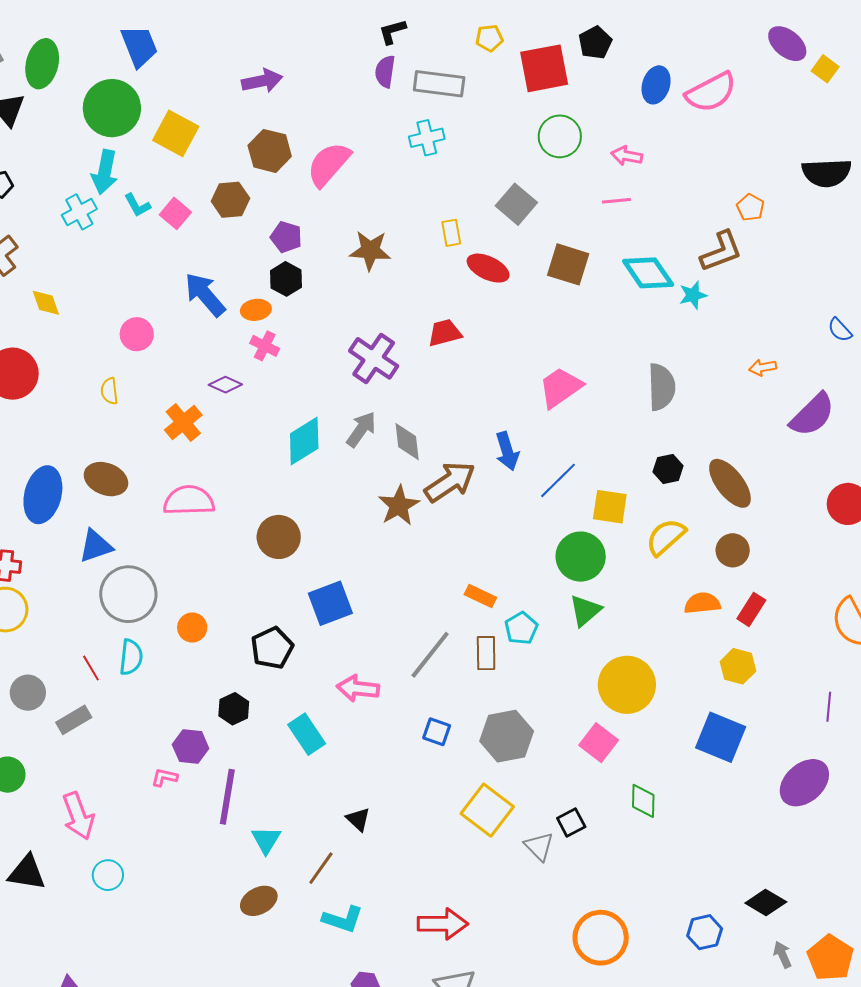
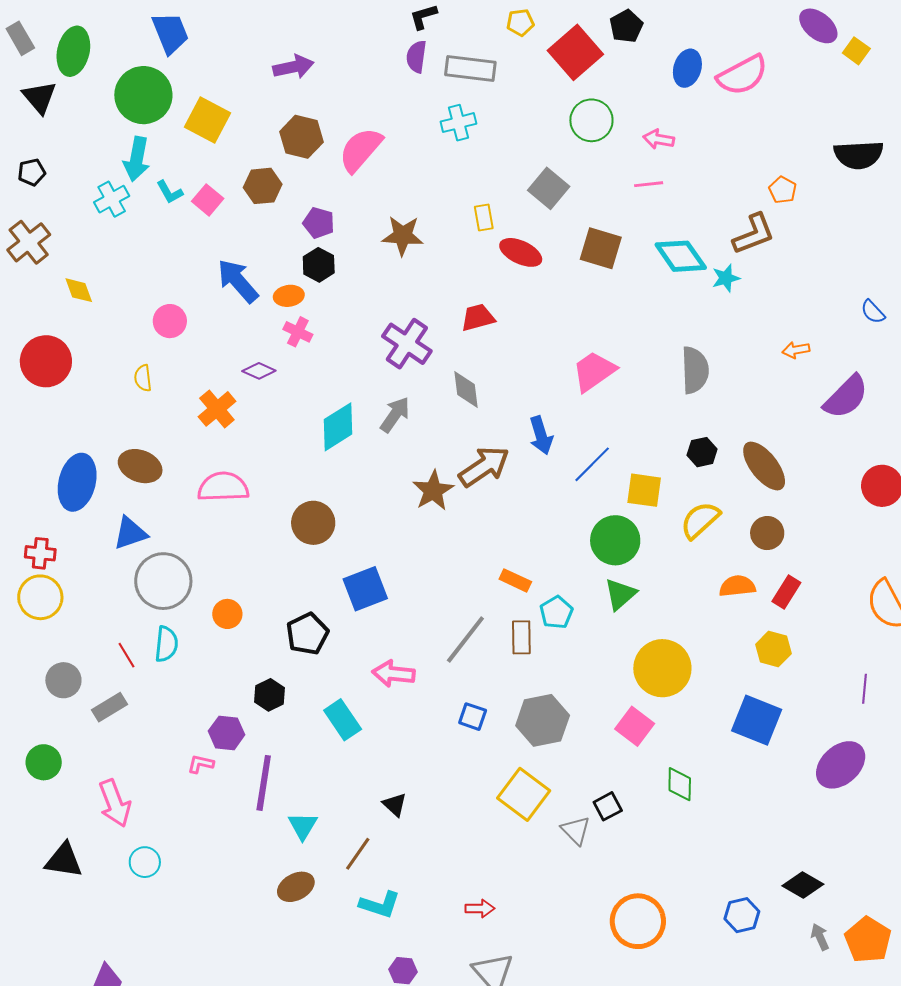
red square: (544, 68) -> (575, 52), turned -30
gray diamond: (407, 442) -> (466, 390), moved
red arrow: (443, 924) -> (480, 909), size x0.6

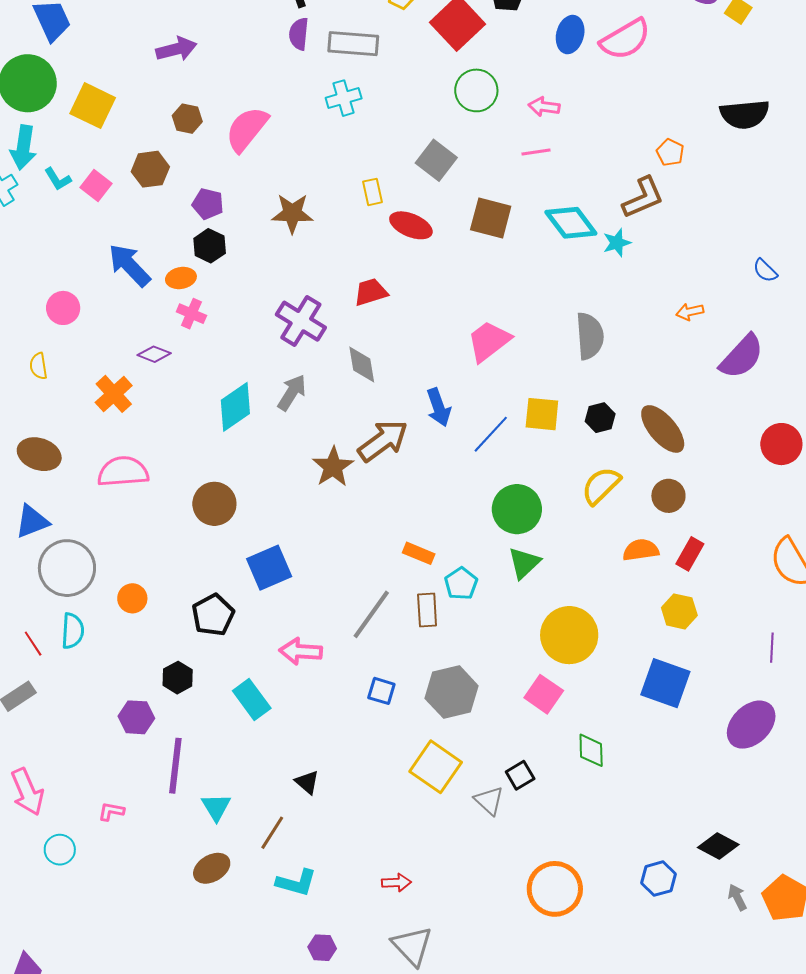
brown hexagon: (302, 137) -> (187, 119), size x0.7
yellow square: (644, 490) -> (542, 414), moved
pink L-shape: (201, 764) -> (111, 811), moved

